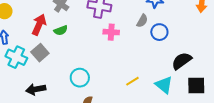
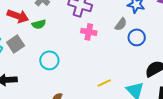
red arrow: (39, 25) -> (18, 16), turned 80
cyan circle: (80, 78) -> (49, 60), moved

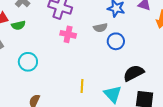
gray semicircle: (121, 24) -> (100, 28), turned 40
yellow line: (104, 83) -> (82, 86), turned -64

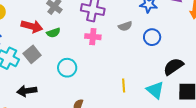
gray semicircle: (100, 28) -> (125, 26), moved
pink cross: (68, 34) -> (93, 37), moved

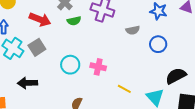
green semicircle: (53, 33) -> (74, 21), moved
pink cross: (93, 37) -> (98, 67), moved
yellow line: (124, 85) -> (124, 89), turned -64

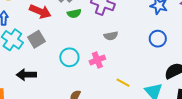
gray semicircle: (133, 30) -> (111, 36), moved
pink cross: (98, 67) -> (97, 60), turned -35

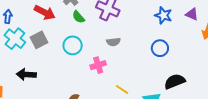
green semicircle: (74, 14) -> (78, 17), turned 56
cyan circle: (69, 57) -> (73, 45), moved

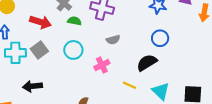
green semicircle: (78, 17) -> (74, 21), turned 152
cyan cross: (15, 39) -> (15, 53), turned -30
black semicircle: (175, 81) -> (147, 63), moved

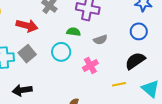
green semicircle: (74, 21) -> (74, 32), moved
blue circle: (160, 38) -> (139, 31), moved
yellow line: (130, 85) -> (119, 84), turned -32

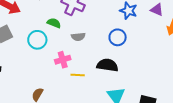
black semicircle: (135, 61) -> (107, 65), turned 30
yellow line: (119, 84) -> (78, 75), moved

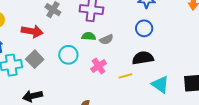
green semicircle: (54, 23) -> (89, 36), moved
yellow line: (78, 75) -> (125, 76), moved

